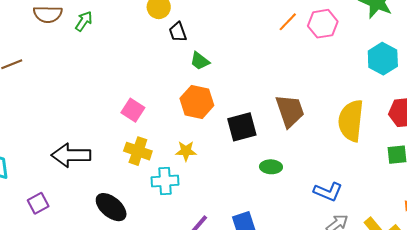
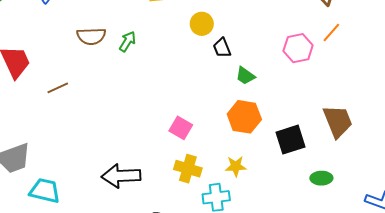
pink hexagon: (323, 24) -> (298, 48), moved

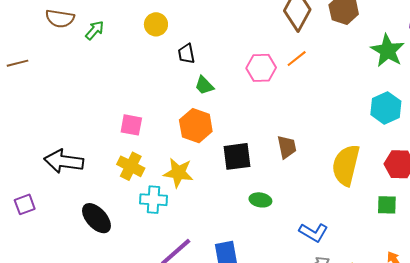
yellow circle: (202, 24) -> (156, 24), moved
brown trapezoid: (338, 121) -> (287, 147), size x0.7
pink square: (181, 128) -> (131, 125), turned -30
yellow star: (236, 166) -> (178, 173), size x1.4

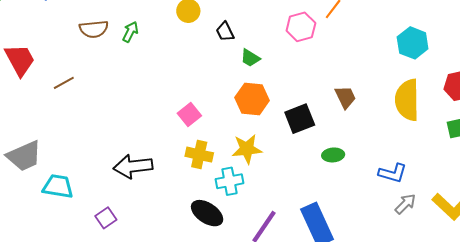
cyan hexagon: (386, 108) -> (413, 43), moved
pink square: (131, 125) -> (189, 114), turned -35
black ellipse: (96, 218) -> (207, 213), moved

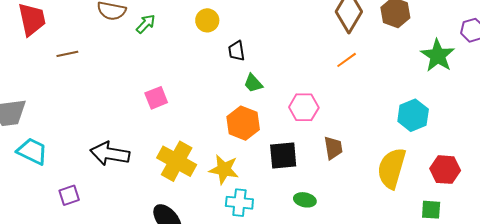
pink hexagon: (301, 27) -> (304, 107), moved
pink square: (189, 114) -> (156, 98), moved
yellow cross: (199, 155) -> (177, 161), size x1.4
cyan cross: (229, 181) -> (239, 203), moved

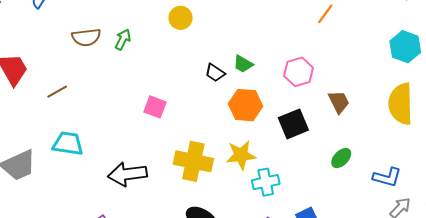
black trapezoid: (236, 51) -> (215, 73), moved, turned -30
pink square: (156, 98) -> (155, 107), turned -30
cyan trapezoid: (32, 151) -> (68, 144), moved
green ellipse: (305, 200) -> (341, 158), moved, turned -40

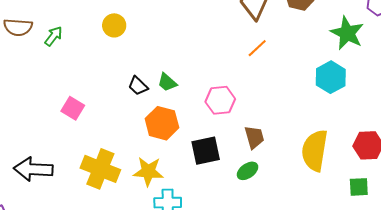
cyan hexagon: (405, 47) -> (331, 77), moved
green ellipse: (341, 158) -> (248, 171), moved

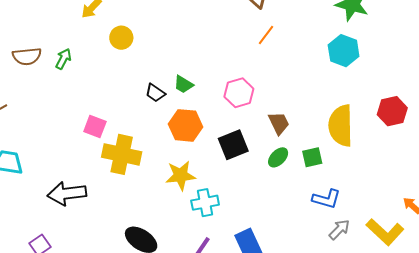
yellow cross: (100, 169) -> (122, 154), moved
green square: (359, 187) -> (312, 157), moved

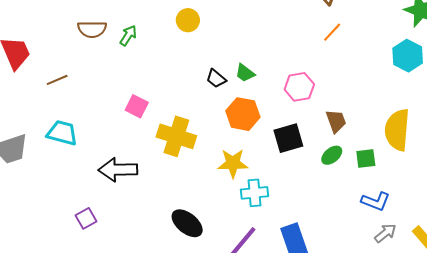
pink square: (95, 127) -> (137, 106), moved

